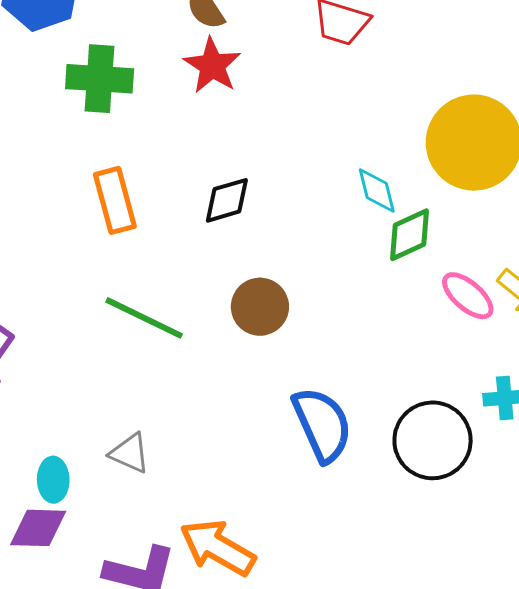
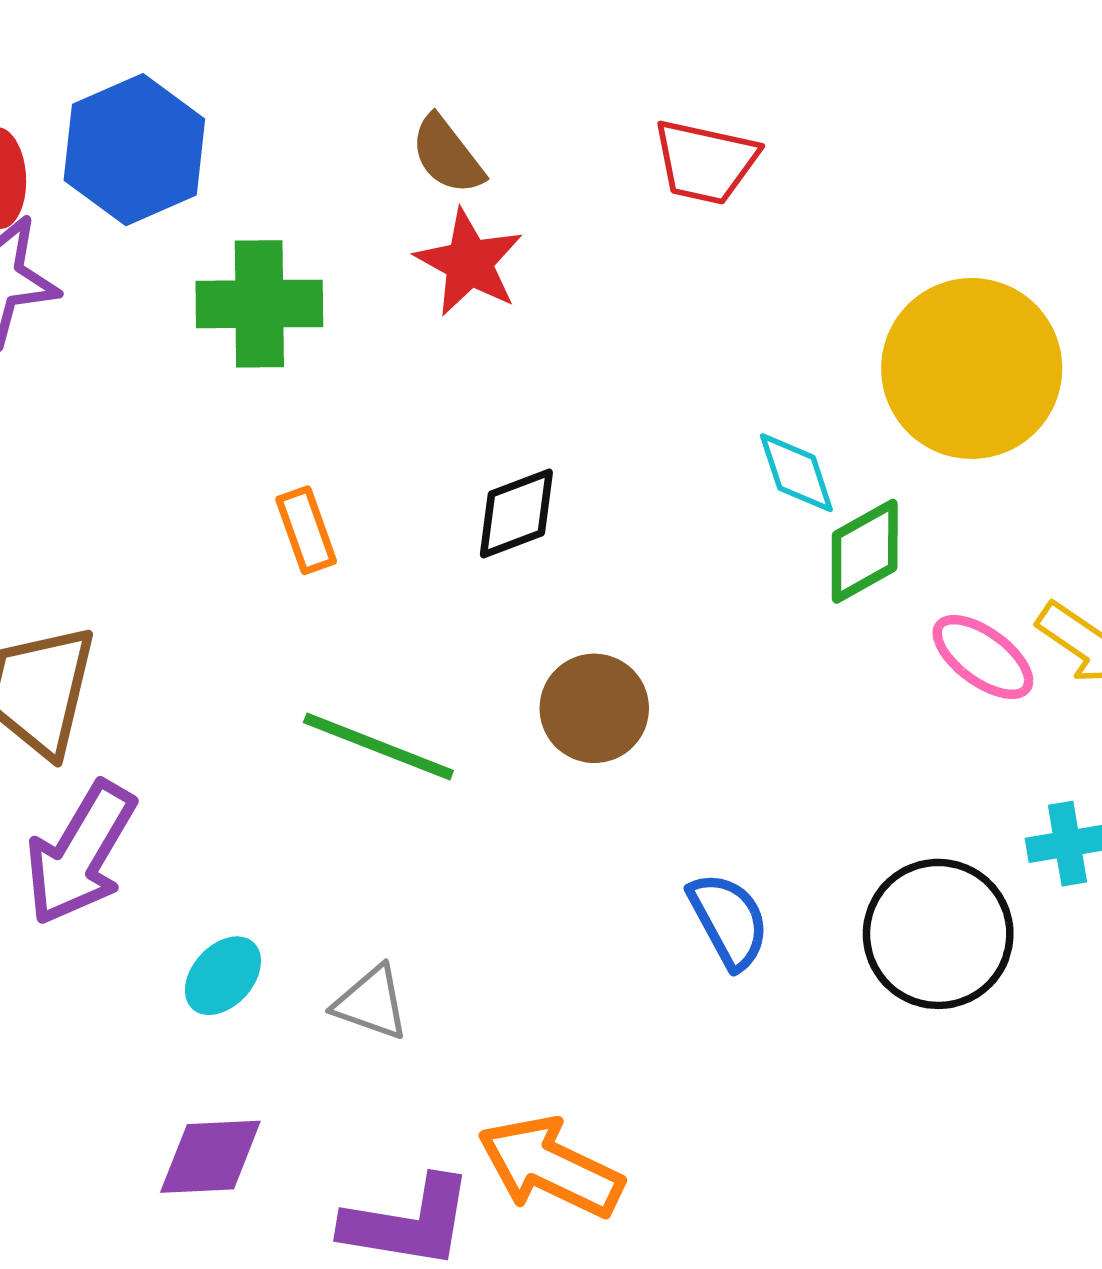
orange rectangle: (115, 200) -> (306, 530), size x0.7
blue semicircle: (322, 425) -> (729, 920), size x0.7
cyan ellipse: (53, 480) -> (223, 976), moved, turned 48

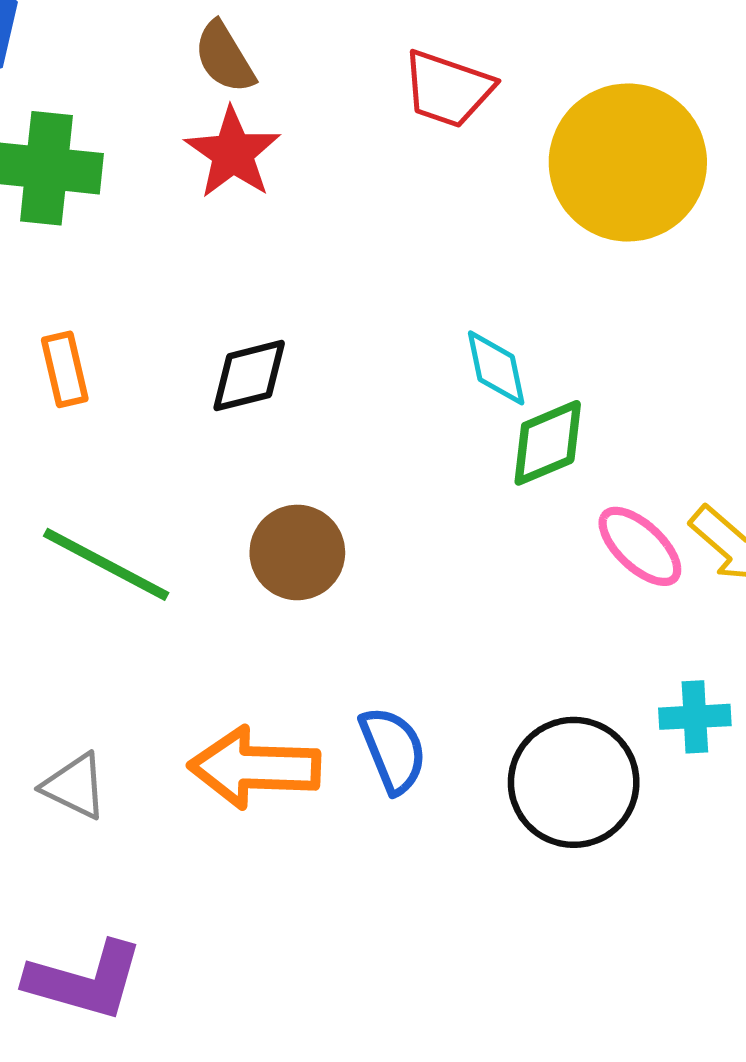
yellow circle: (972, 368) -> (628, 162), moved
orange arrow: (550, 1167) -> (254, 768), moved, turned -30

